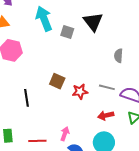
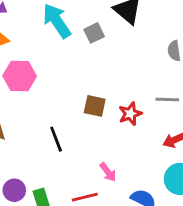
gray square: (67, 32) -> (94, 33), turned -32
pink arrow: (65, 134) -> (108, 172), moved, turned 136

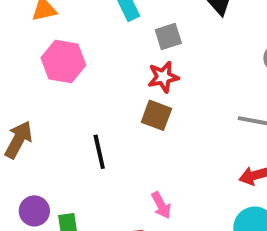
gray square: (94, 33) -> (168, 36), moved
red star: (130, 114) -> (163, 77), moved

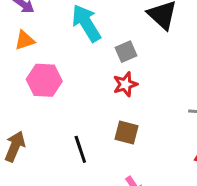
brown square: (156, 115) -> (127, 133), moved

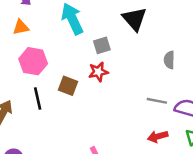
brown square: (127, 133) -> (68, 86), moved
black line: (80, 149) -> (38, 98), moved

